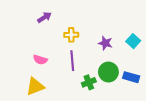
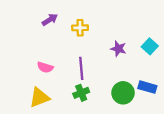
yellow cross: (71, 35) -> (80, 28), moved
green circle: (108, 72) -> (123, 93), moved
green cross: (89, 82) -> (81, 93), moved

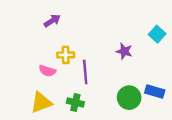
yellow cross: (80, 28) -> (66, 55), moved
cyan square: (150, 46) -> (157, 34), moved
green cross: (81, 93) -> (75, 103), moved, turned 35

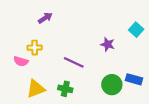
yellow cross: (66, 55) -> (35, 48), moved
pink semicircle: (47, 71) -> (21, 61), moved
purple line: (85, 72) -> (74, 62), turned -60

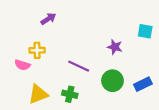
cyan square: (136, 30) -> (145, 31), turned -32
blue rectangle: (134, 79) -> (143, 84), turned -42
green circle: (112, 85) -> (112, 81), moved

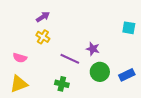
purple star: (115, 47) -> (93, 49), moved
yellow cross: (37, 50) -> (43, 37), moved, turned 32
yellow triangle: (38, 94) -> (19, 84), moved

